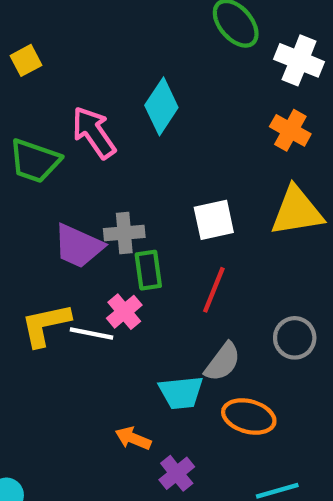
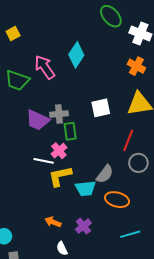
red line: (214, 290) -> (128, 140), moved
yellow L-shape: (46, 325) -> (60, 176), moved
orange arrow: (133, 438) -> (53, 222), moved

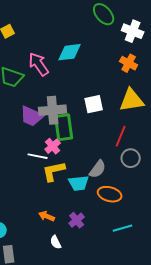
cyan diamond: (76, 55) -> (70, 52), turned 50
gray cross: (59, 114) -> (53, 110), size x1.5
green rectangle: (70, 131) -> (64, 127), size x1.5

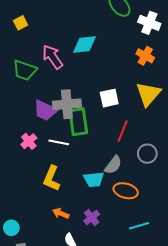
yellow triangle: (132, 100) -> (148, 94), turned -40
red line: (121, 136) -> (123, 131), moved
pink cross: (53, 146) -> (29, 141), moved
white line: (38, 156) -> (59, 142), moved
yellow L-shape: (54, 171) -> (51, 178), moved, turned -55

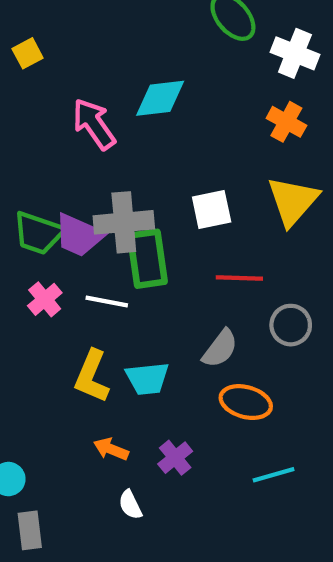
green trapezoid: (25, 70) -> (38, 233), moved
red line: (123, 131) -> (239, 278), turned 70
cyan trapezoid: (94, 179) -> (147, 379), moved

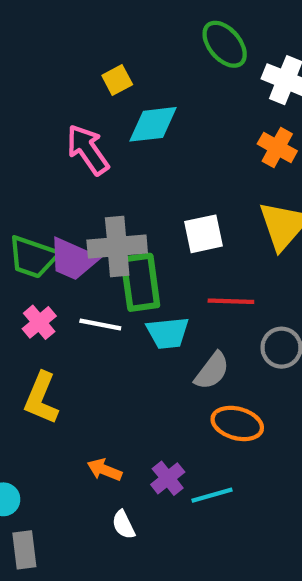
yellow square: (28, 53) -> (117, 80), moved
yellow L-shape: (92, 376) -> (41, 398), moved
cyan trapezoid: (147, 379) -> (168, 333), moved
cyan line: (274, 475) -> (212, 495), moved

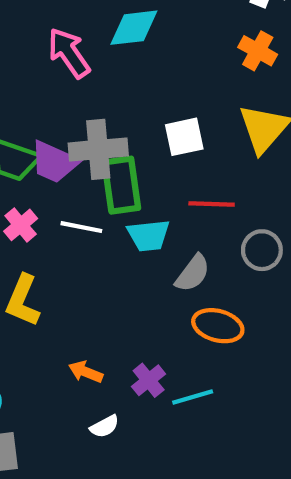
white semicircle: (123, 525) -> (105, 426), turned -92

